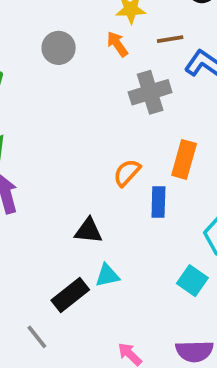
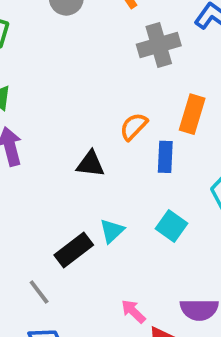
black triangle: (88, 231) -> (90, 164), moved
cyan triangle: (107, 275) -> (112, 231), turned -32
cyan square: (192, 281) -> (171, 226), moved

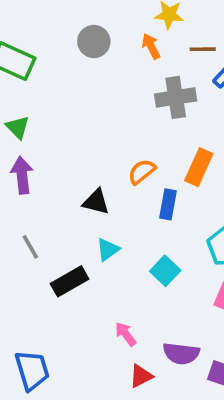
cyan triangle: (112, 231) -> (108, 249), moved
gray line: (39, 292) -> (30, 247), moved
pink arrow: (133, 311) -> (126, 334), moved

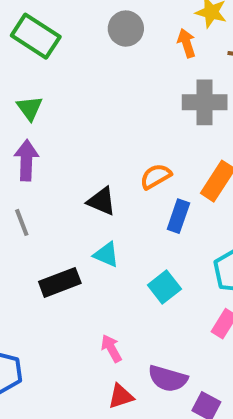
gray line: (30, 247) -> (22, 222), moved
cyan triangle: (108, 249) -> (106, 255), turned 50

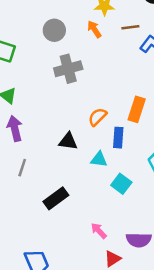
gray cross: (205, 102) -> (68, 69), moved
gray line: (22, 222) -> (22, 168), turned 54
cyan triangle: (106, 255) -> (99, 159), moved

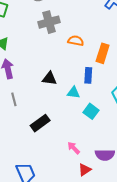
orange semicircle: (97, 117) -> (76, 41), moved, turned 56
gray line: (22, 168) -> (14, 99), turned -32

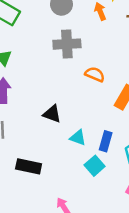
blue rectangle: (88, 75) -> (106, 141), moved
black rectangle: (40, 123) -> (29, 166), turned 36

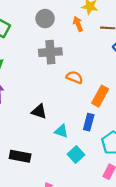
blue rectangle: (106, 141) -> (89, 122), moved

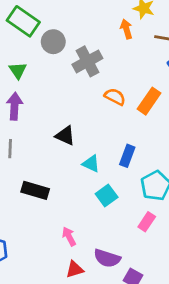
gray circle: (45, 19) -> (53, 42), moved
gray cross: (50, 52) -> (87, 61), turned -30
orange rectangle: (100, 96) -> (149, 101), moved

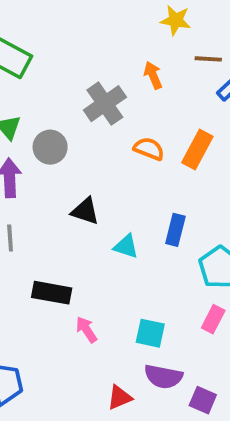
orange arrow: (126, 29) -> (153, 75), moved
gray circle: (53, 42) -> (50, 147), moved
cyan square: (107, 195) -> (150, 333), moved, turned -35
pink arrow: (69, 236) -> (86, 330), moved

